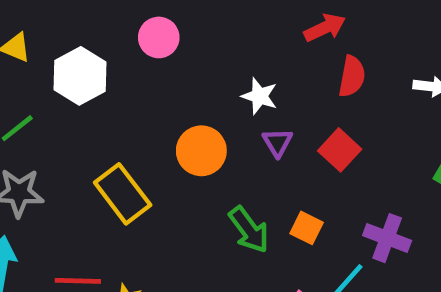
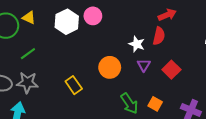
white hexagon: (80, 76) -> (67, 22), moved
red semicircle: (352, 76) -> (159, 36), moved
yellow rectangle: (123, 194) -> (74, 85), size x0.7

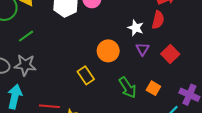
yellow rectangle: (74, 85) -> (86, 75), moved

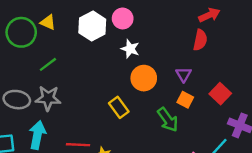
white star: (136, 28) -> (130, 49), moved
red square: (170, 54) -> (220, 94), moved
orange square: (153, 88) -> (185, 100), moved

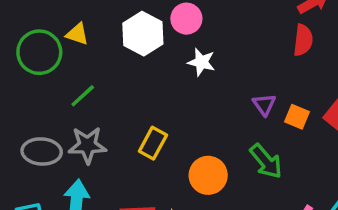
purple triangle: (184, 74) -> (264, 105), moved
orange circle: (144, 78) -> (208, 175), moved
orange square: (185, 100) -> (297, 117), moved
yellow rectangle: (119, 107) -> (153, 143), moved, turned 70

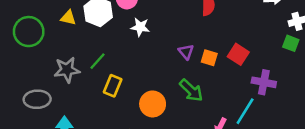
yellow triangle: (77, 34) -> (68, 18), moved
green line: (83, 96) -> (98, 61), moved
gray star: (87, 145) -> (67, 70), moved

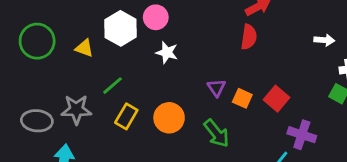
yellow triangle: (68, 18) -> (84, 48), moved
gray star: (67, 70) -> (76, 110), moved
orange circle: (153, 104) -> (169, 118), moved

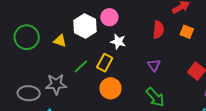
red semicircle: (249, 37) -> (158, 30), moved
orange square: (242, 98) -> (187, 32), moved
yellow rectangle: (126, 116) -> (105, 63), moved
orange circle: (169, 118) -> (110, 88), moved

